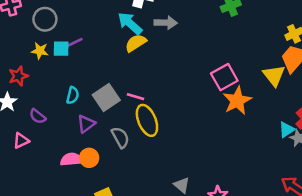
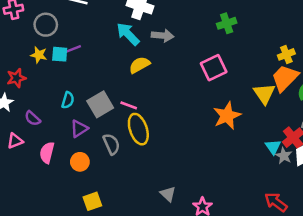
yellow semicircle: (136, 43) -> (140, 65), moved
pink square: (224, 77) -> (214, 68), moved
cyan triangle: (287, 130) -> (273, 147), turned -35
pink semicircle: (71, 159) -> (47, 153), moved, turned -75

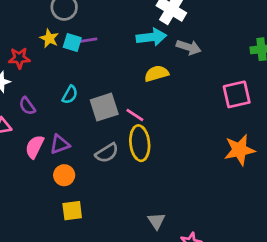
cyan arrow: (128, 34) -> (151, 37), turned 115
purple triangle: (79, 129) -> (60, 144), moved
gray semicircle: (111, 144) -> (107, 153), turned 70
orange circle: (80, 162) -> (64, 175), moved

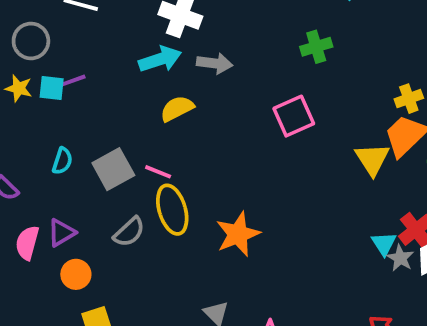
orange star: (239, 150) -> (238, 234), moved

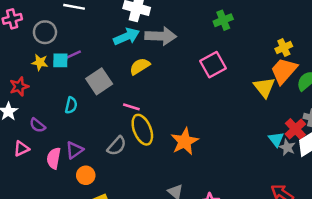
gray arrow: (215, 63) -> (161, 36), size x1.4
gray square: (113, 169) -> (99, 81), moved

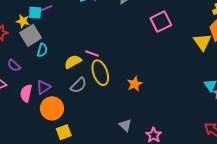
yellow star: (40, 62) -> (23, 21), moved
yellow semicircle: (140, 66) -> (73, 62), moved
gray square: (99, 81) -> (31, 35), moved
orange star: (185, 141) -> (135, 84), size x0.7
orange circle: (86, 175) -> (52, 108), size x1.5

